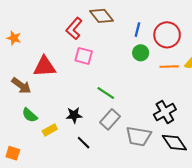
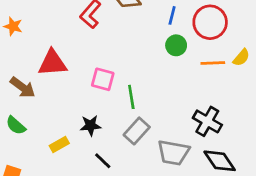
pink square: (84, 56) -> (103, 79), moved
green line: (106, 93) -> (131, 97), turned 48
black cross: (165, 112) -> (207, 121), turned -30
green semicircle: (30, 115) -> (16, 125), moved

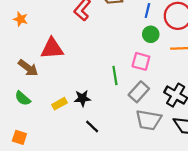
pink square: (103, 79) -> (141, 61), moved
gray rectangle: (137, 131) -> (139, 92), moved
yellow rectangle: (59, 145) -> (60, 104), moved

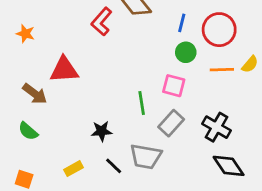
yellow rectangle: (60, 104) -> (74, 169), moved
gray trapezoid: (149, 120) -> (146, 157), moved

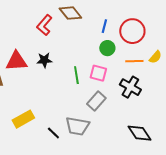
green line: (142, 103) -> (76, 75), moved
black cross: (217, 127) -> (130, 87), moved
black star: (102, 131) -> (44, 60), moved
yellow rectangle: (74, 169) -> (23, 119), moved, size x1.5

